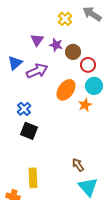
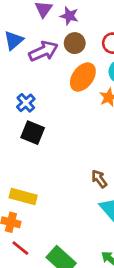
brown circle: (73, 52) -> (75, 43), moved
yellow rectangle: (33, 178) -> (23, 196), moved, turned -72

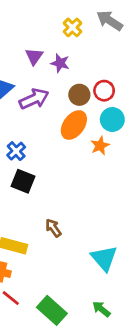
brown circle: (75, 43) -> (79, 95), moved
brown arrow: (99, 179) -> (53, 228), moved

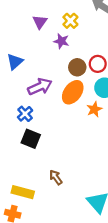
yellow cross: (72, 27) -> (70, 21), moved
purple triangle: (34, 56) -> (40, 22), moved
purple arrow: (34, 99) -> (40, 87), moved

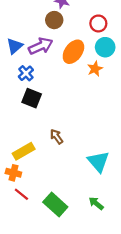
blue triangle: (15, 62) -> (15, 46), moved
brown circle: (77, 67) -> (54, 20), moved
yellow rectangle: (23, 192) -> (24, 151), turned -45

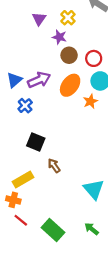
brown circle: (54, 20) -> (69, 55), moved
black square: (32, 98) -> (36, 142), moved

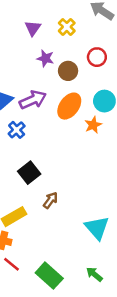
purple star: (59, 37) -> (45, 58), moved
red circle: (94, 58) -> (97, 57), moved
black square: (36, 142) -> (29, 173), turned 30
brown arrow: (54, 166) -> (50, 200), turned 72

